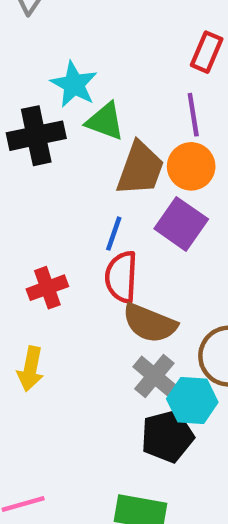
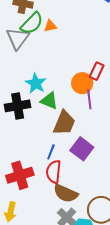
orange circle: (191, 166) -> (82, 83), moved
red cross: (47, 288) -> (20, 175), size x1.5

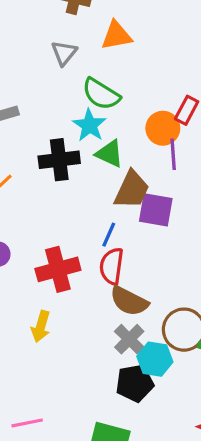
green semicircle: (32, 23) -> (101, 94), moved, turned 75
orange triangle: (50, 26) -> (116, 36), size x1.5
gray triangle: (18, 38) -> (64, 53), size x0.7
purple square: (82, 149) -> (156, 210), moved, turned -30

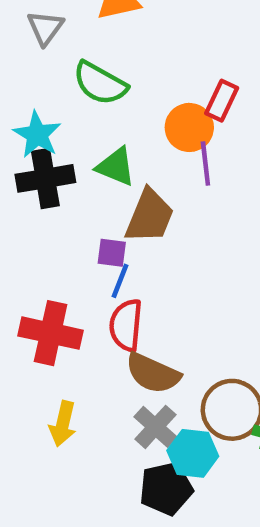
cyan star: (90, 125) -> (37, 135), moved
purple square: (156, 210) -> (112, 253), moved, size x0.6
red cross: (58, 269) -> (51, 333), turned 30
yellow arrow: (41, 326) -> (63, 424), moved

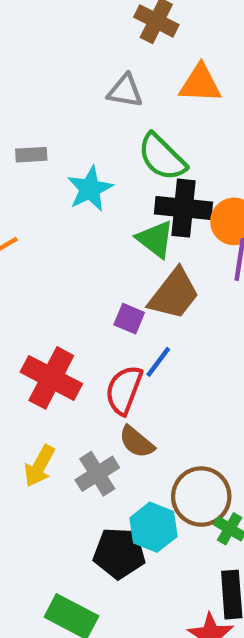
gray triangle: (45, 28) -> (125, 91), turned 48
black cross: (45, 178) -> (183, 208), moved
blue line: (120, 281) -> (158, 362), moved
brown semicircle: (153, 373) -> (137, 442), size x0.7
gray cross: (155, 427) -> (97, 474), moved

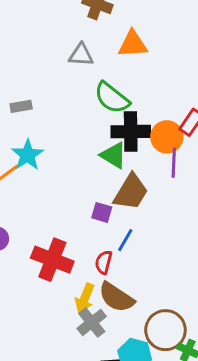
cyan star: (90, 189) -> (28, 155), moved
red semicircle: (124, 390) -> (104, 262), size x0.7
brown semicircle: (137, 442) -> (116, 297), size x1.4
yellow arrow: (39, 466) -> (85, 298), moved

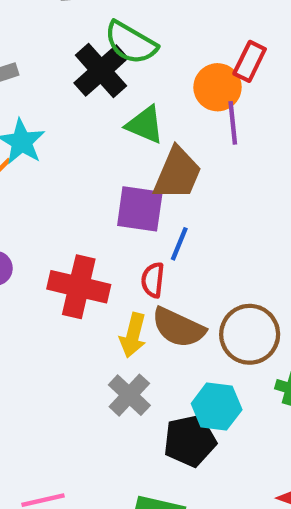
black cross: (131, 132) -> (101, 71), moved, turned -33
purple square: (102, 212) -> (140, 209), size x1.6
gray cross: (92, 322) -> (129, 395), moved
brown circle: (165, 330) -> (250, 334), moved

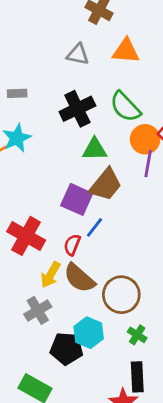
green semicircle: (131, 43) -> (125, 107), moved
green triangle: (145, 125) -> (95, 149), turned -40

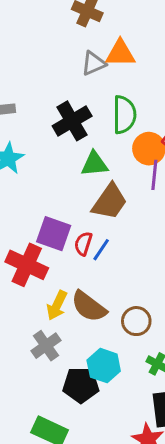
gray triangle: (78, 54) -> (94, 63), moved, turned -30
green semicircle: (125, 107) -> (124, 115), turned -132
purple square: (77, 199) -> (54, 234), moved
red semicircle: (72, 245) -> (83, 244), moved
brown circle: (121, 295) -> (136, 321), size x0.7

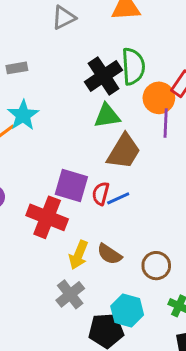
gray triangle: (94, 63) -> (64, 18), moved
black cross: (72, 121) -> (103, 76), moved
blue line: (101, 250) -> (118, 198), turned 35
brown semicircle: (89, 307) -> (109, 254), size x0.7

